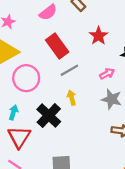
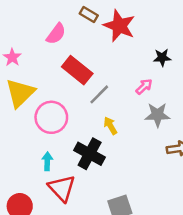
red star: (98, 36) -> (119, 26), moved, size x1.4

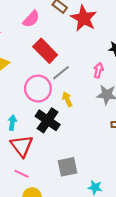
pink arrow: (144, 87) -> (98, 70), turned -40
pink circle: (51, 117) -> (38, 89), moved

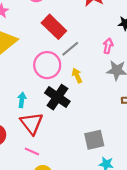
gray square: (67, 167) -> (94, 140), moved

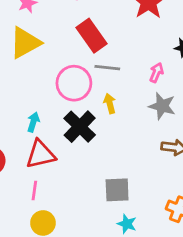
gray line: (70, 49) -> (107, 68), turned 36
red triangle: (32, 123) -> (40, 154), turned 45
pink line: (32, 151) -> (34, 191), turned 64

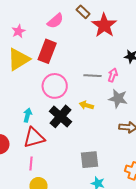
red rectangle: (92, 36) -> (47, 51), moved, turned 60
gray line: (107, 68) -> (93, 76), moved
yellow arrow: (110, 103) -> (86, 105), moved, turned -56

